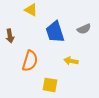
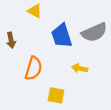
gray semicircle: (84, 29) -> (94, 32), size x1.6

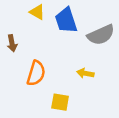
blue trapezoid: (62, 36) -> (66, 20), moved

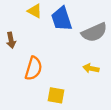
yellow arrow: (85, 73) -> (91, 68), moved

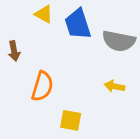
gray semicircle: (94, 32) -> (119, 41), turned 35

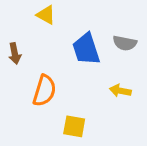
blue trapezoid: (78, 24) -> (86, 49), moved
gray semicircle: (119, 41) -> (125, 43), size x0.7

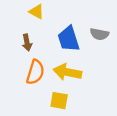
brown arrow: (15, 53) -> (27, 42), moved
yellow arrow: (120, 91) -> (67, 72), moved, size x1.6

